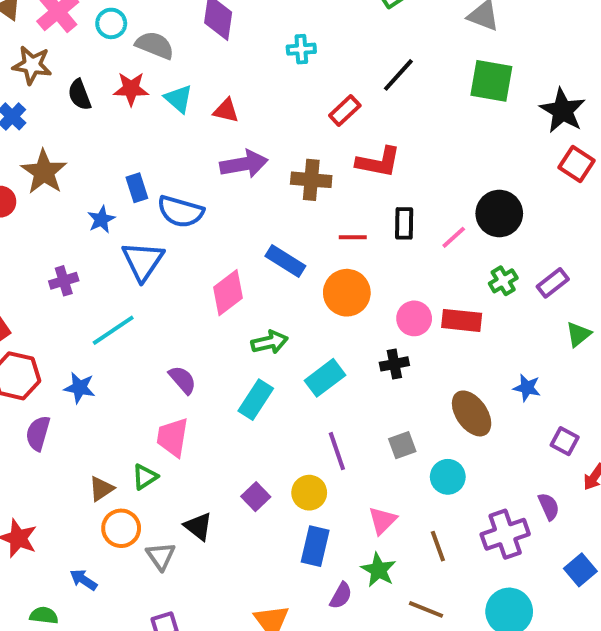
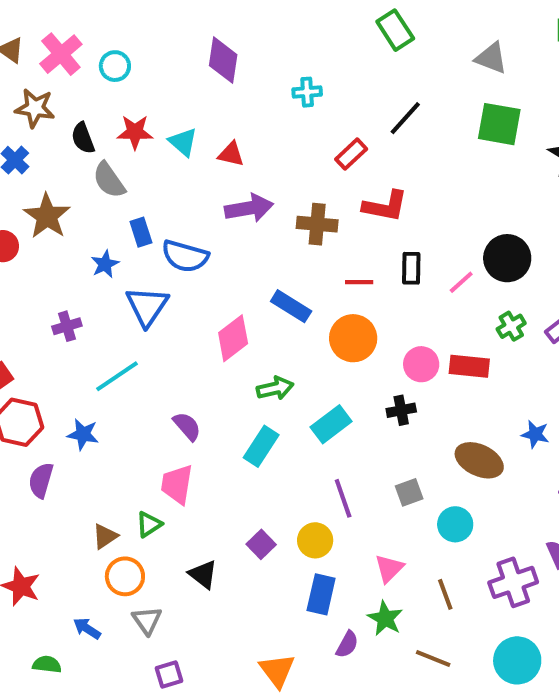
gray semicircle: (155, 45) -> (109, 180), moved, turned -147
brown ellipse: (472, 413) -> (479, 460), turned -30
gray triangle: (161, 556) -> (147, 620), moved

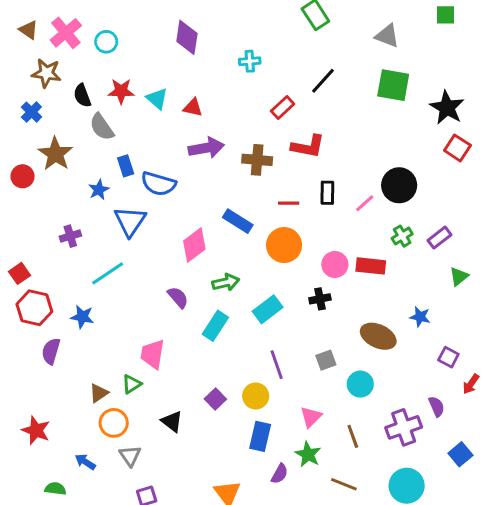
purple semicircle: (187, 426) -> (178, 297), moved

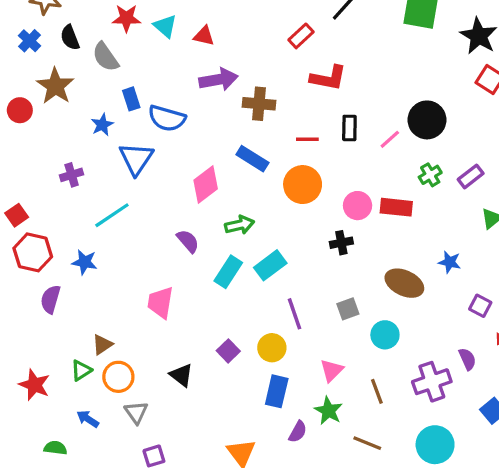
black semicircle: (82, 96) -> (70, 38), moved
brown cross: (257, 160) -> (259, 104), moved
cyan rectangle: (268, 309) -> (270, 265), moved
green triangle: (132, 384) -> (81, 370), moved

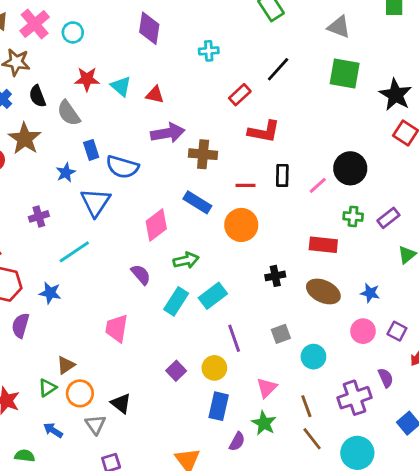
green cross: (430, 175) -> (353, 216), turned 36
pink circle: (358, 206) -> (363, 331), moved
brown ellipse: (404, 283) -> (323, 291), moved
black triangle: (181, 375) -> (121, 403), moved
brown line: (367, 443) -> (312, 439), moved, turned 30

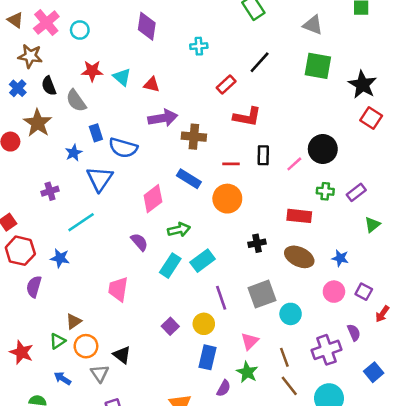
gray square: (281, 334) -> (262, 294), size x1.6

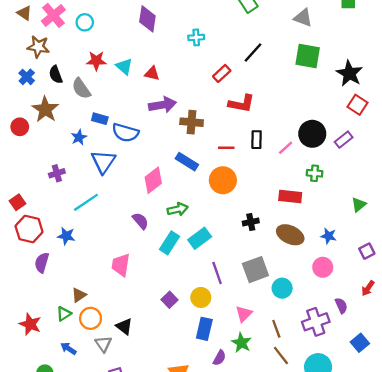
blue rectangle: (96, 133) -> (100, 119), turned -56
purple rectangle: (356, 192) -> (344, 140), moved
purple square: (364, 292) -> (367, 251), moved, turned 35

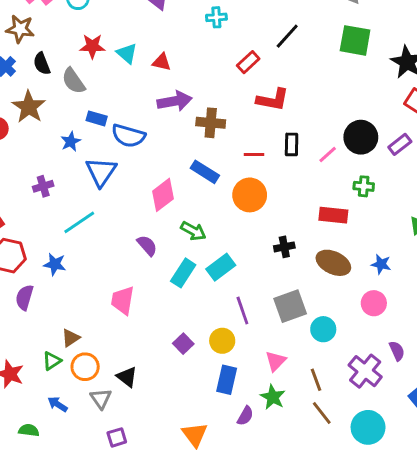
green arrow: (178, 209) -> (193, 231), turned 42
purple cross: (316, 322) -> (365, 371), turned -32

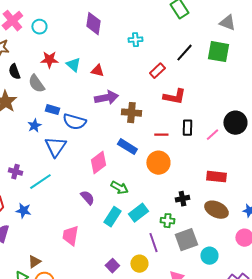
green square: (355, 40) -> (218, 52), moved
purple cross: (43, 186) -> (15, 172), moved, turned 32
green cross: (364, 186) -> (167, 221), moved

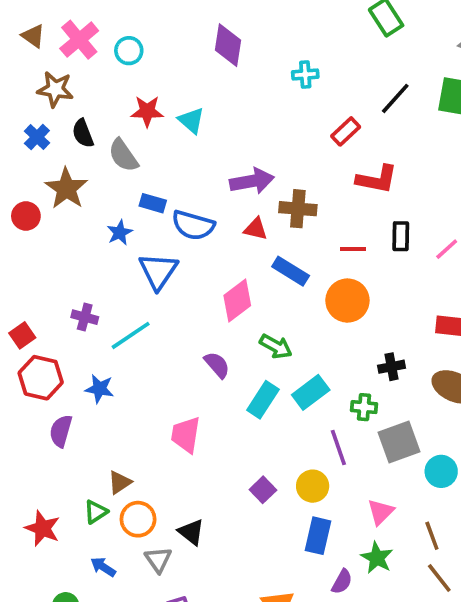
red triangle: (97, 71) -> (256, 229), moved

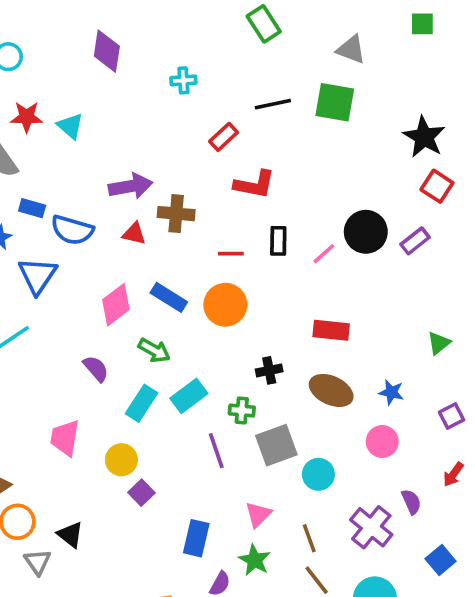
black line: (395, 98) -> (273, 104), turned 36
blue rectangle: (291, 271) -> (169, 297), moved
yellow circle: (313, 486) -> (121, 460), moved

